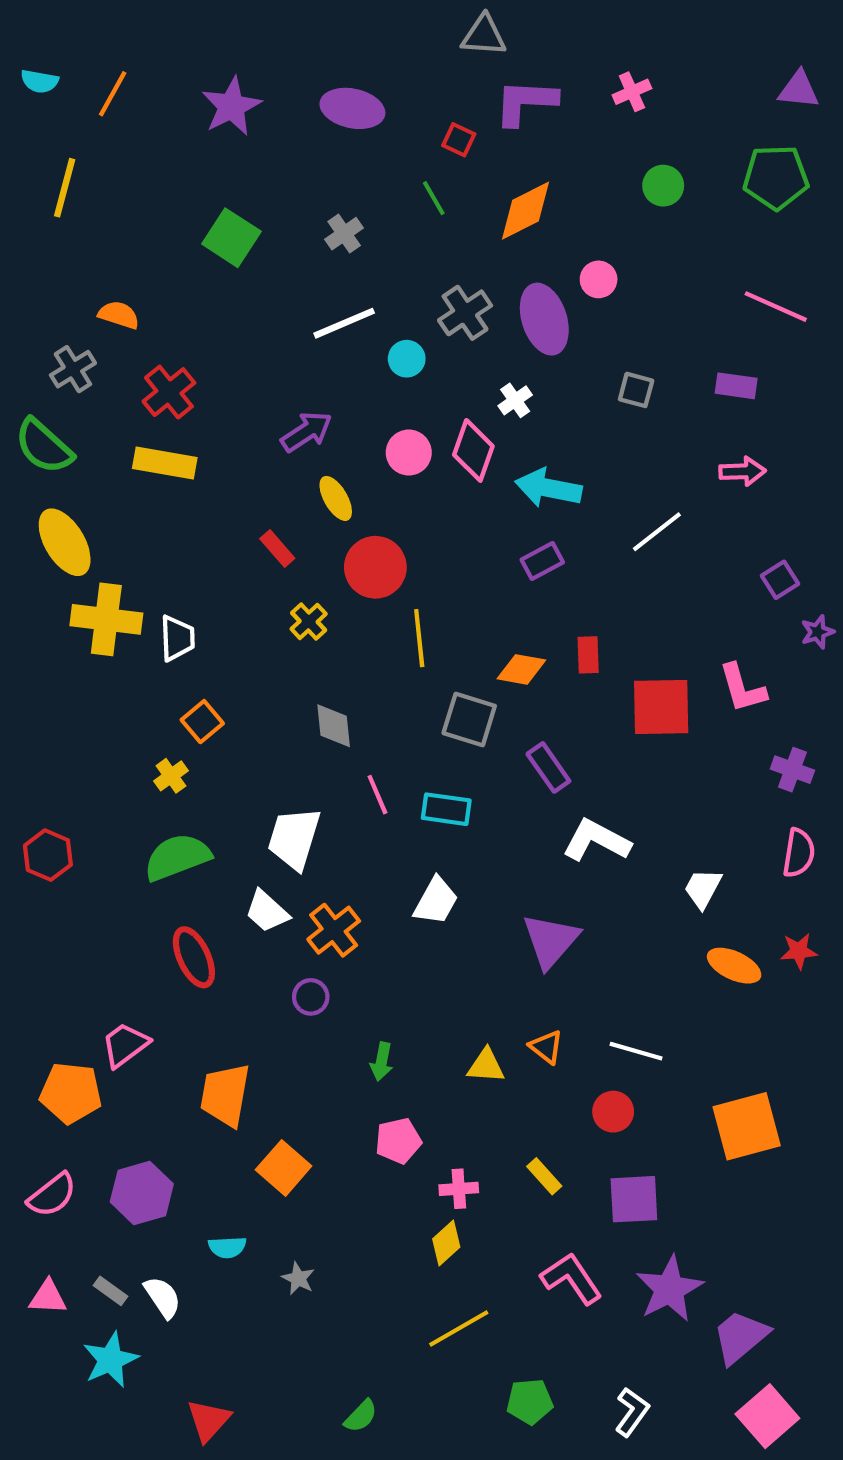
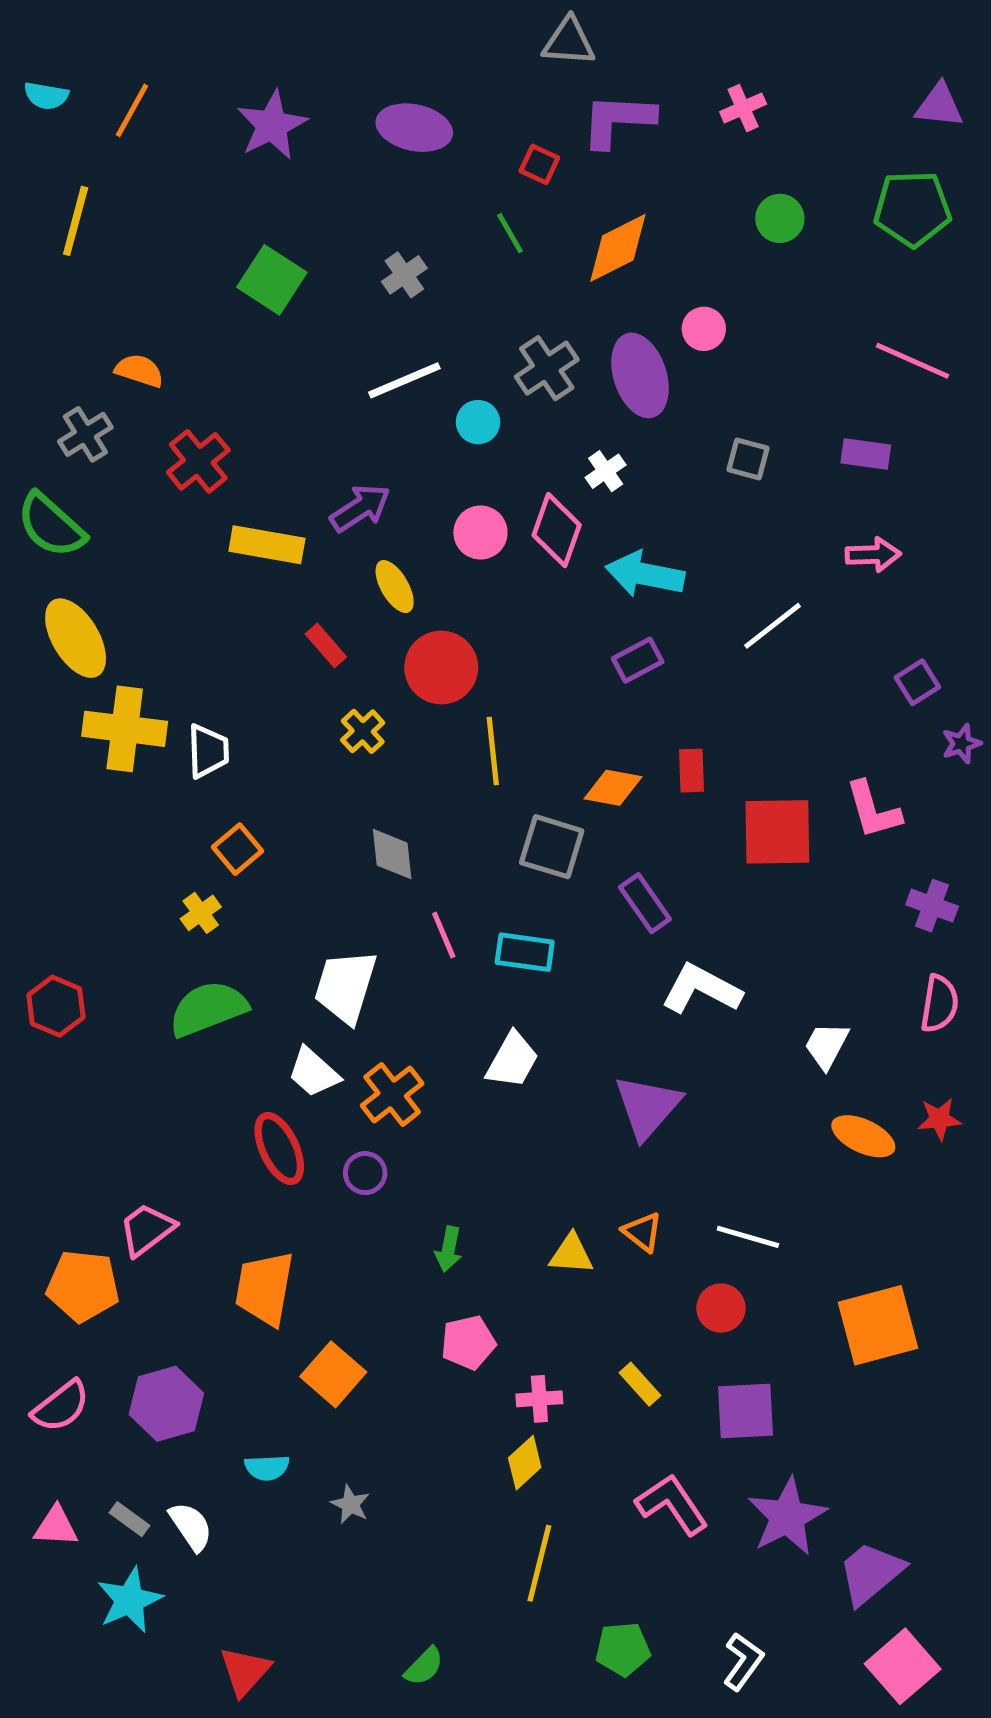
yellow rectangle: (165, 463) -> (267, 545), moved
red ellipse: (194, 957) -> (279, 1149), moved
yellow line: (459, 1329) -> (539, 1563), turned -46

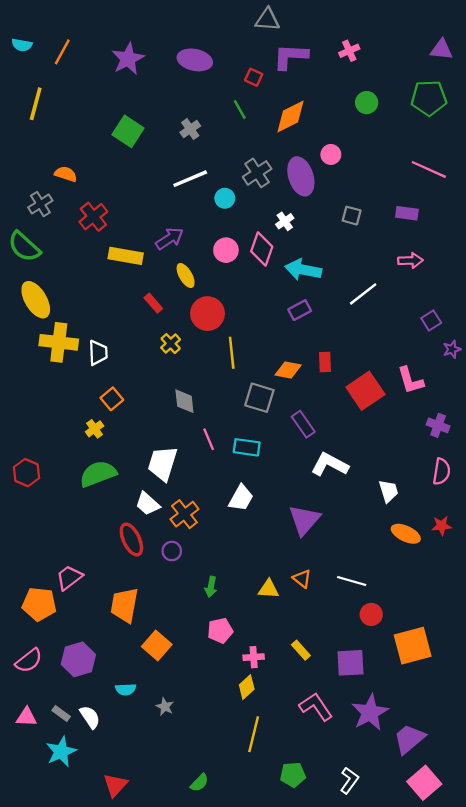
red square: (777, 832) -> (365, 391), turned -33
white trapezoid: (827, 1045) -> (388, 491), turned 135
red circle: (721, 1308) -> (371, 614), moved
orange square: (878, 1325) -> (413, 646), moved

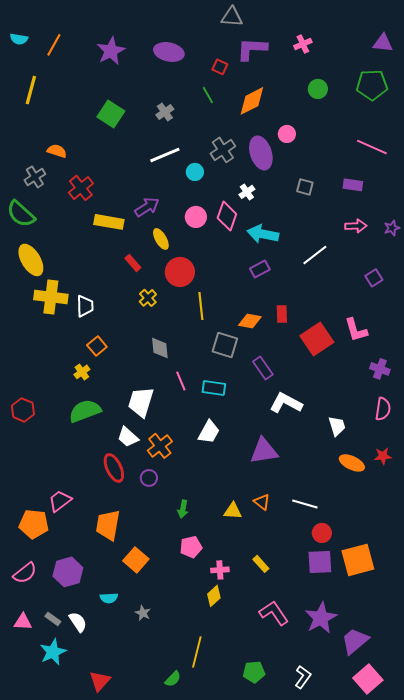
purple star: (452, 349) -> (392, 228), moved
purple triangle: (304, 520) -> (264, 451), turned 40
purple square: (350, 663) -> (320, 562), moved
yellow line: (254, 734) -> (197, 652), moved

